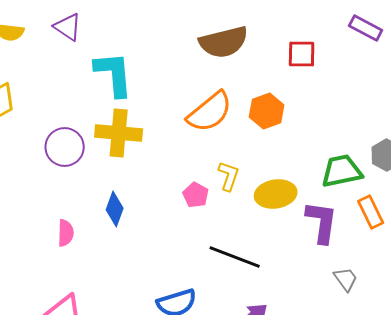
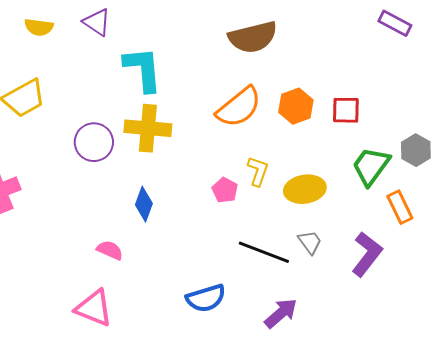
red square: (302, 54) -> (346, 110), moved
green trapezoid: (342, 171) -> (371, 166), turned -42
purple L-shape: (322, 222) -> (367, 254), moved, turned 30
pink semicircle: (66, 233) -> (110, 250), moved, turned -68
gray trapezoid: (346, 279) -> (310, 242), moved

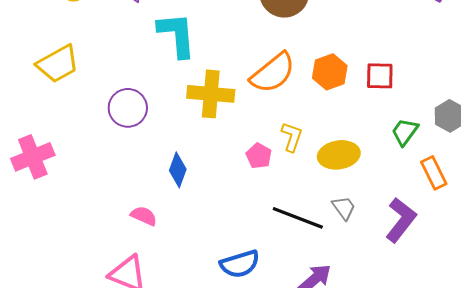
yellow cross: (148, 128) -> (211, 94), moved
green trapezoid: (371, 166) -> (405, 132), size x0.7

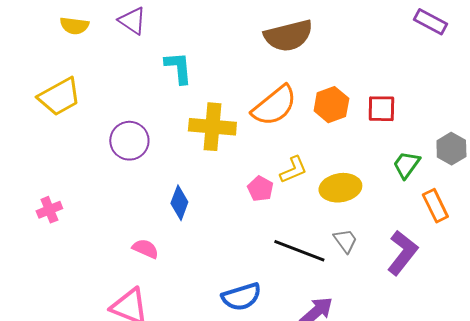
cyan L-shape: (177, 35) -> (178, 68), size x0.7
yellow L-shape: (292, 137) -> (293, 170), turned 48
pink cross: (33, 157) -> (49, 210), moved, size x0.6

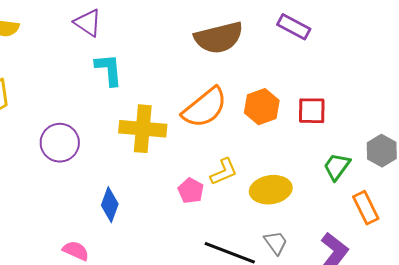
purple triangle: (132, 21) -> (88, 23), moved
purple rectangle: (430, 22) -> (294, 27), moved

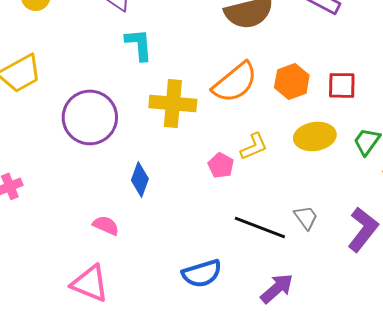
purple circle: (60, 143) -> (90, 117), size x1.4
yellow ellipse: (271, 190) -> (315, 136), moved

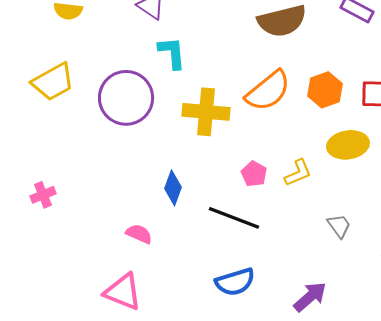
purple circle: (90, 117) -> (126, 98), moved
yellow L-shape: (254, 146) -> (298, 173), moved
black line: (260, 227) -> (234, 218), moved

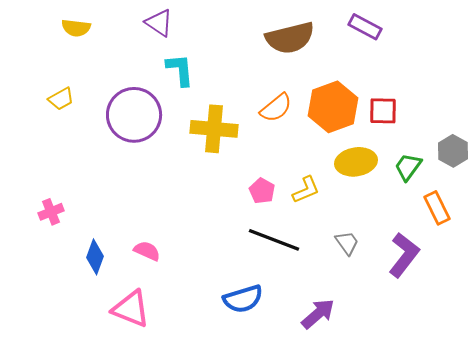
yellow trapezoid: (53, 82) -> (61, 99), size x0.6
orange hexagon: (325, 90) -> (333, 107), size x1.4
orange semicircle: (268, 91) -> (276, 108), size x0.7
blue diamond: (173, 188) -> (95, 257), moved
black line: (234, 218) -> (274, 240), moved

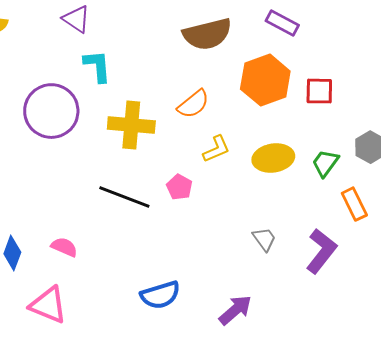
orange hexagon: (333, 107) -> (265, 80), moved
red square: (383, 111) -> (319, 91), moved
yellow L-shape: (306, 190) -> (216, 149), moved
black line: (274, 240) -> (124, 197), moved

